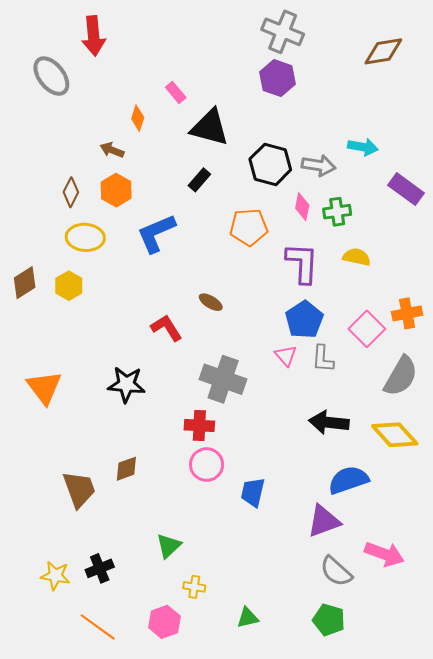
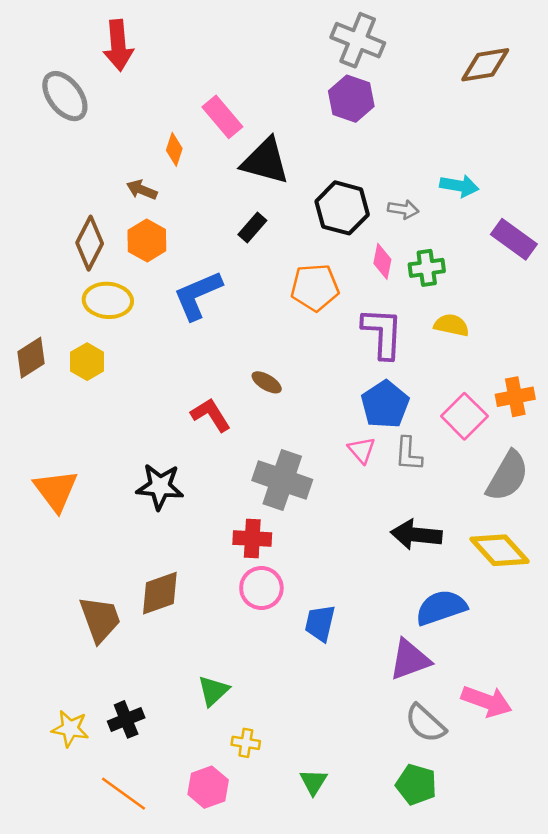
pink rectangle: (176, 92) -> (222, 117), size x1.5
gray arrow: (319, 165) -> (403, 209), size x0.7
brown diamond: (71, 192) -> (90, 243), size x1.4
brown diamond: (126, 469) -> (160, 593), size x1.4
green triangle: (248, 618) -> (313, 782), turned -45

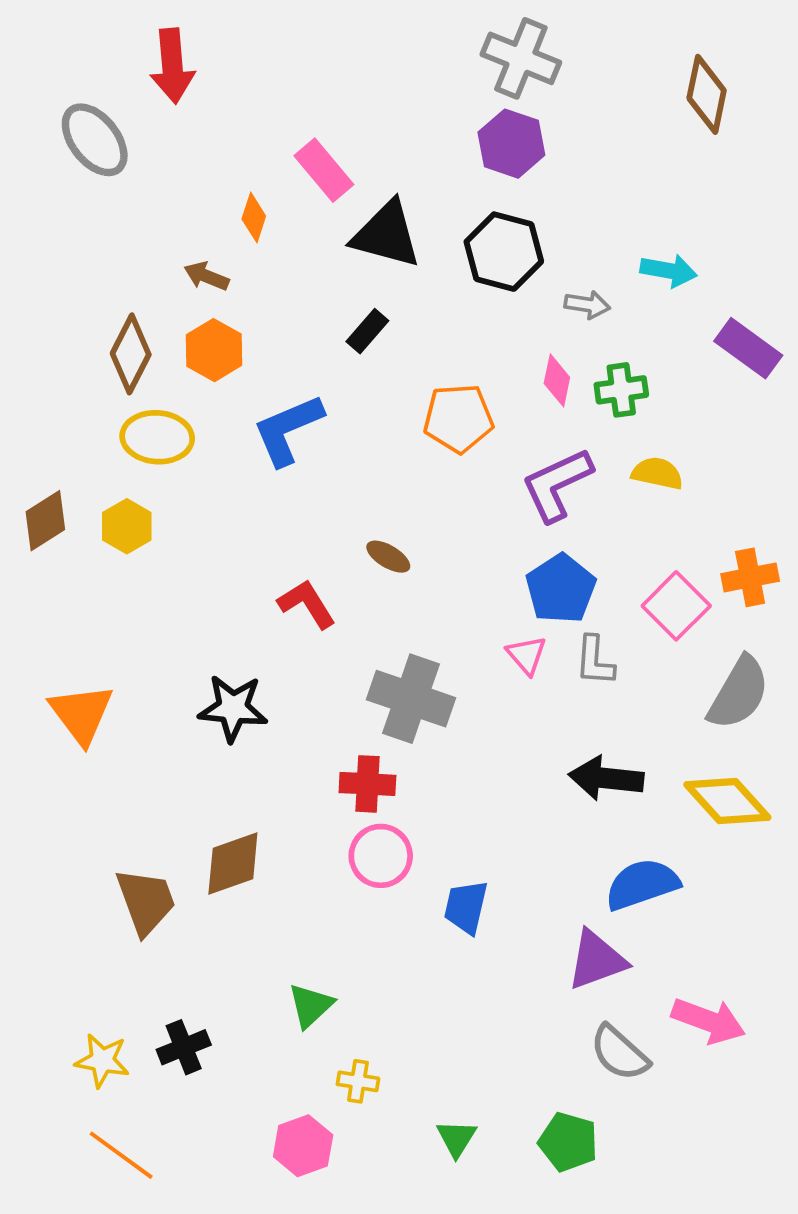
brown diamond: (485, 65) -> (707, 94), turned -69
black hexagon: (342, 208) -> (504, 252), moved
purple L-shape: (382, 333) -> (557, 485), turned -118
green pentagon: (416, 785) -> (568, 1142), moved
orange line: (123, 794) -> (121, 1155), moved

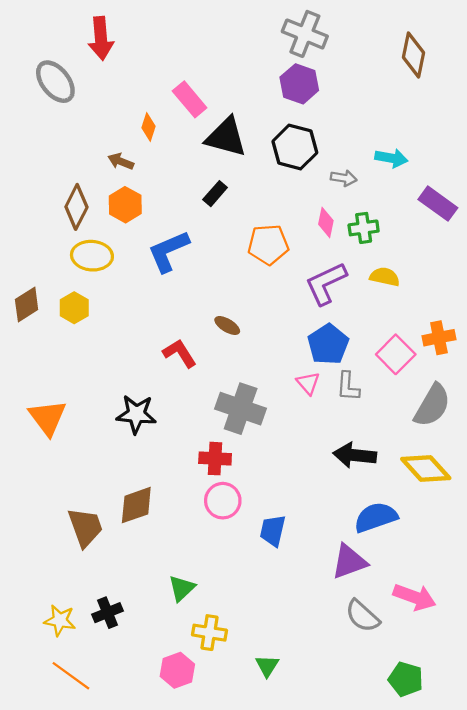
yellow cross: (358, 1081) -> (209, 633), size x1.4
green pentagon: (568, 1142) -> (406, 679), moved

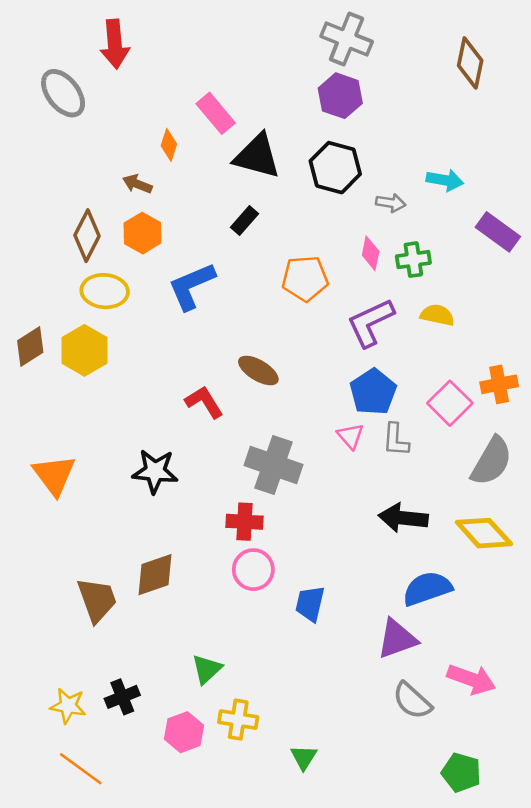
yellow hexagon: (74, 308) -> (84, 350), size x1.4
brown ellipse: (227, 326) -> (258, 370), size x1.4
pink hexagon: (177, 670) -> (184, 732), moved

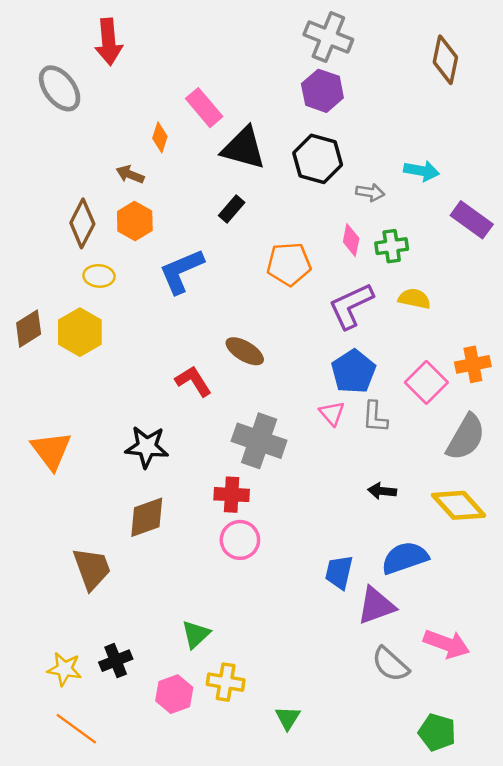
yellow ellipse: (105, 291) -> (99, 276), size x0.7
black arrow: (403, 518) -> (382, 491), size x0.6
brown diamond: (155, 575) -> (147, 517), moved
blue trapezoid: (310, 604) -> (339, 572), moved

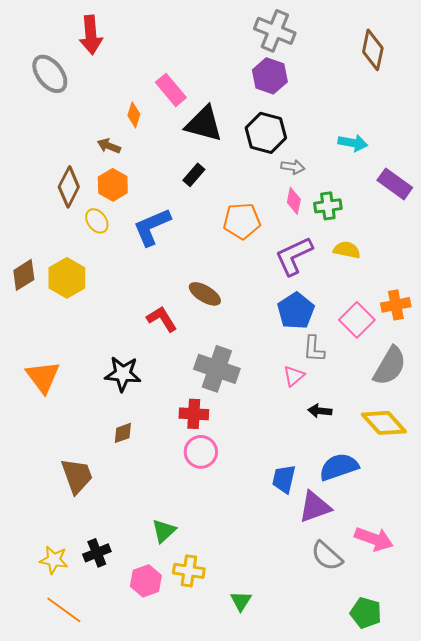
gray arrow: (370, 192) -> (293, 167), moved
yellow ellipse: (99, 276) -> (97, 221), moved, turned 50
pink triangle: (332, 413) -> (294, 376), moved, turned 30
brown diamond: (147, 517) -> (123, 433), size x0.6

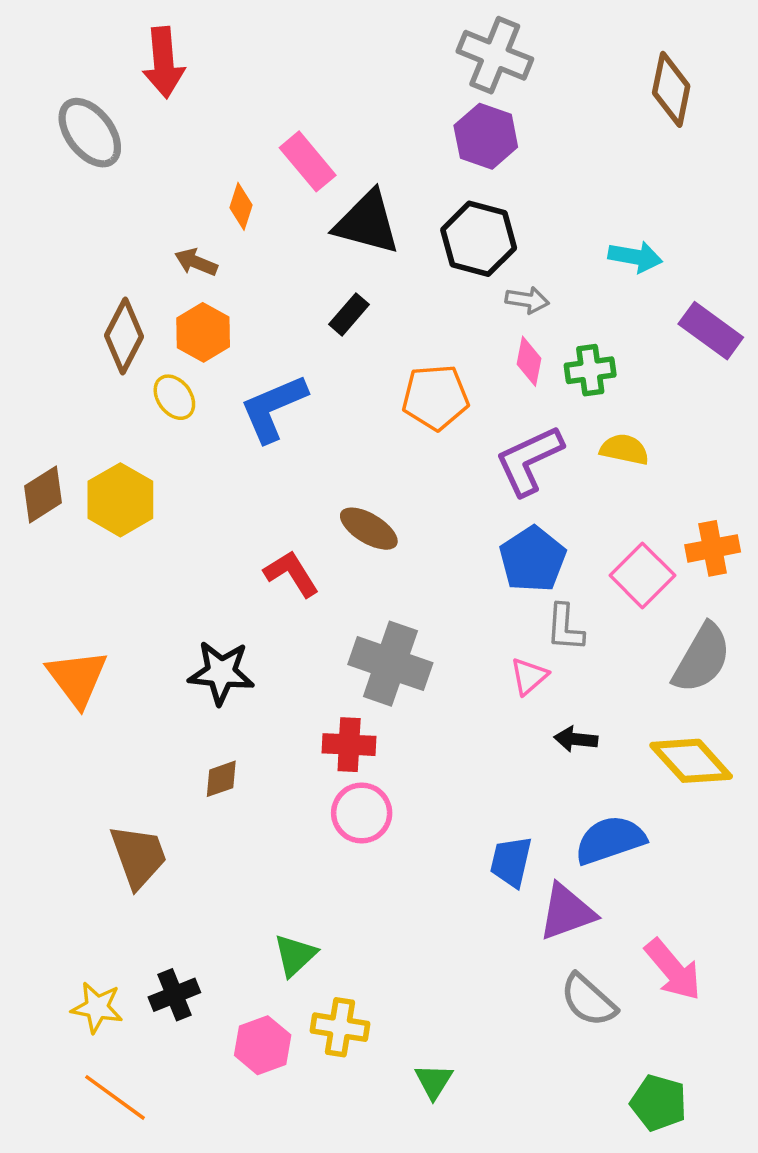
pink arrow: (374, 539) -> (673, 970), turned 30

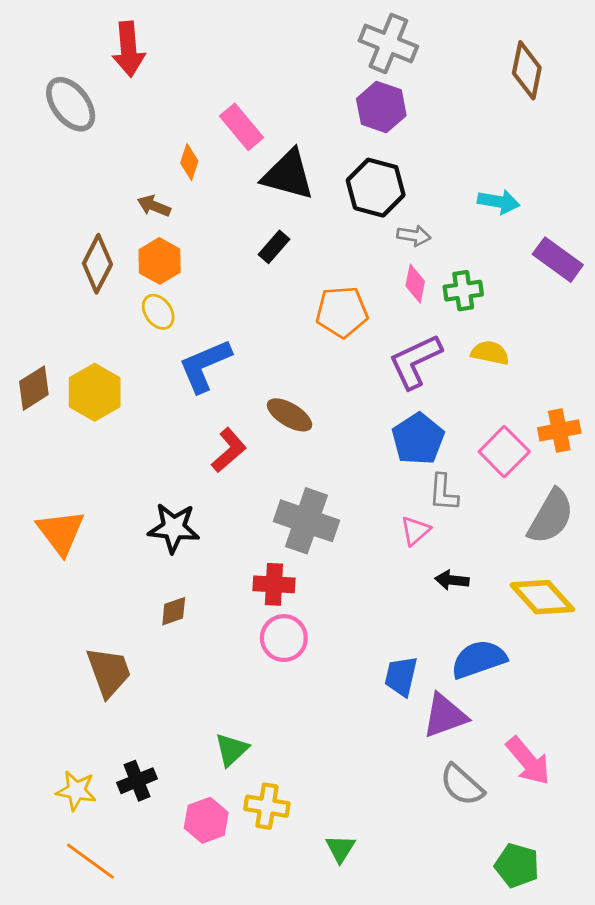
yellow ellipse: (174, 397) -> (158, 312), moved
blue L-shape: (273, 408) -> (205, 365), moved
red L-shape: (291, 574) -> (229, 450), turned 81

